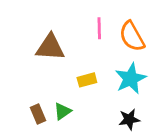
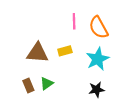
brown triangle: (50, 47) -> (37, 53), moved
yellow rectangle: (87, 80) -> (65, 51), moved

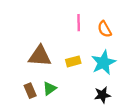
orange semicircle: (99, 27) -> (105, 29), size x0.7
yellow rectangle: (65, 51) -> (73, 61), moved

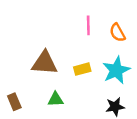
green triangle: (49, 88) -> (56, 99), turned 32
brown rectangle: (30, 91) -> (14, 102), moved

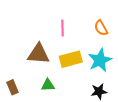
pink line: (88, 25) -> (62, 28), moved
yellow rectangle: (82, 69) -> (71, 59), size x1.5

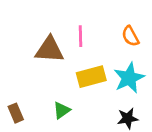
brown triangle: (39, 54) -> (49, 50), moved
green triangle: (48, 85) -> (62, 110), turned -32

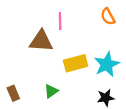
pink line: (80, 36) -> (60, 21), moved
orange semicircle: (130, 36) -> (108, 17), moved

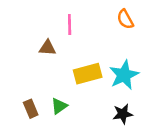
brown triangle: (41, 41) -> (48, 48), size x0.6
brown rectangle: (13, 93) -> (31, 109), moved

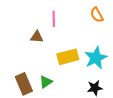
brown rectangle: (31, 109) -> (24, 84), size x1.5

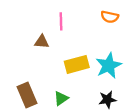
orange semicircle: (97, 15) -> (110, 17), turned -49
green triangle: (46, 82) -> (61, 98), moved

